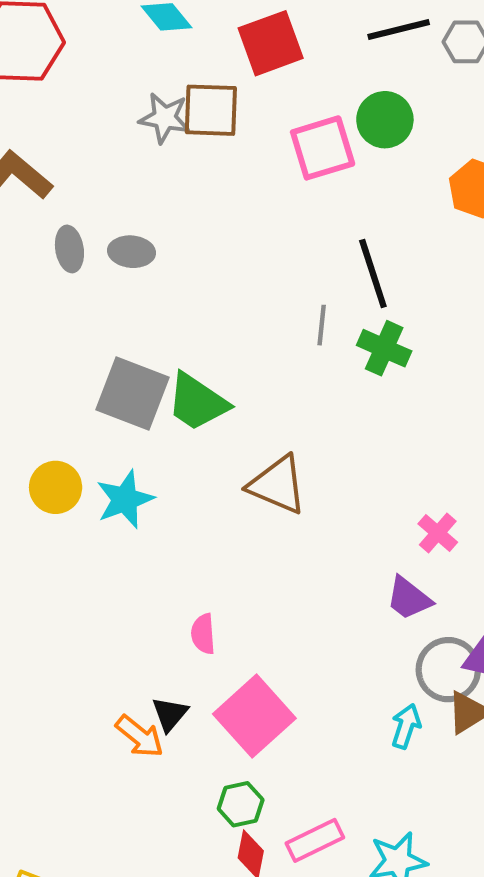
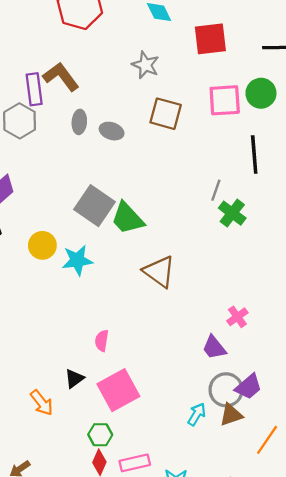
brown square: (211, 110) -> (166, 114), moved
black line: (373, 273) -> (254, 155), moved
gray line: (322, 325) -> (216, 190), moved
orange arrow: (140, 736) -> (42, 403), moved

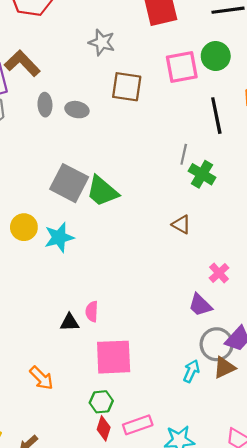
brown triangle: (159, 272) -> (181, 224), moved, size x0.6
black triangle: (74, 379) -> (70, 322), moved, turned 42
pink square: (118, 390) -> (114, 357), turned 33

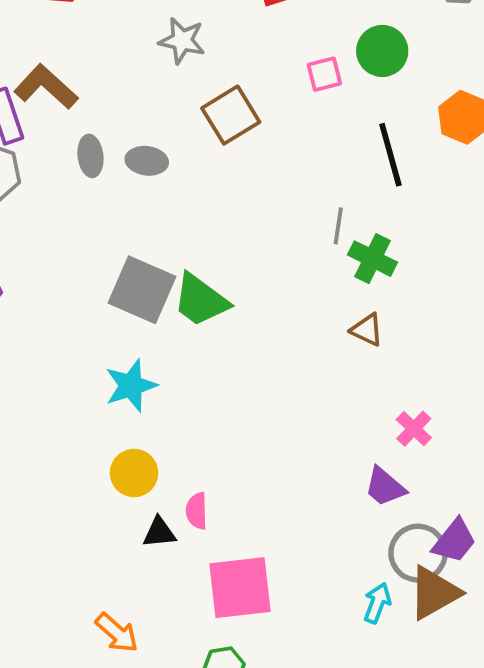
pink square: (182, 67) -> (324, 74), size x0.6
brown square: (127, 87) -> (231, 115), turned -36
brown triangle: (181, 224) -> (367, 330), moved
yellow circle: (24, 227) -> (134, 473), moved
brown triangle: (224, 368) -> (434, 593), size x1.4

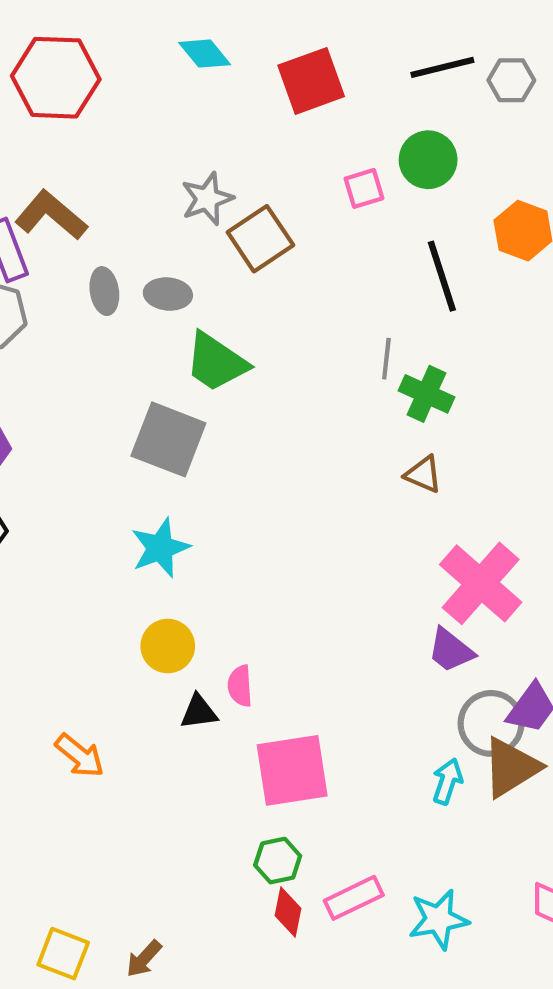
gray star: (182, 41) -> (207, 199), moved, turned -30
green trapezoid: (201, 300) -> (216, 362), moved
pink cross: (414, 429) -> (481, 583), size x2.0
orange arrow: (117, 633) -> (80, 756), moved

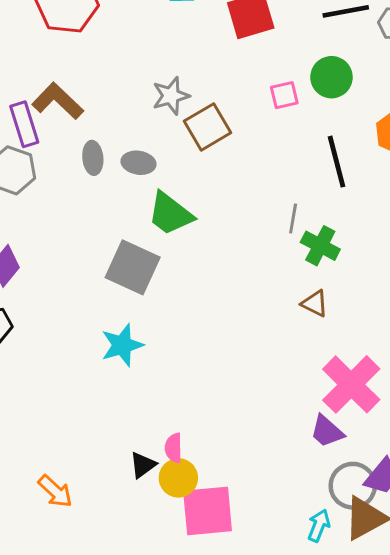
yellow circle: (168, 646) -> (178, 478), moved
black triangle: (199, 712) -> (143, 465), turned -32

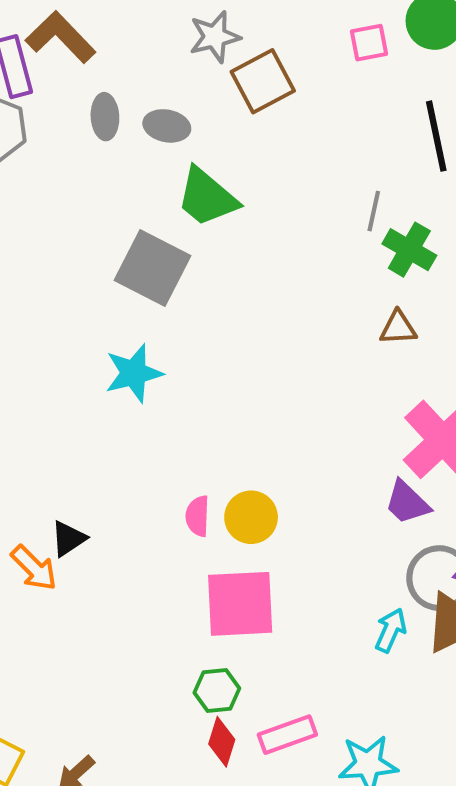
brown triangle: (315, 303) -> (398, 328), turned -32
black triangle: (143, 465) -> (68, 539), moved
yellow circle: (178, 478) -> (251, 517), moved

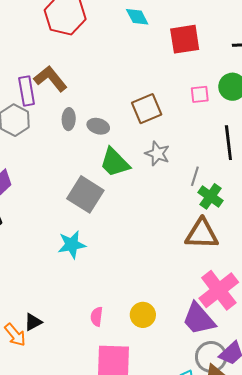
gray star: (215, 37) -> (157, 154), moved, turned 30
brown triangle: (398, 328) -> (202, 234), size x1.8
purple trapezoid: (407, 502) -> (199, 319), size x1.5
yellow circle: (251, 517) -> (143, 315), moved

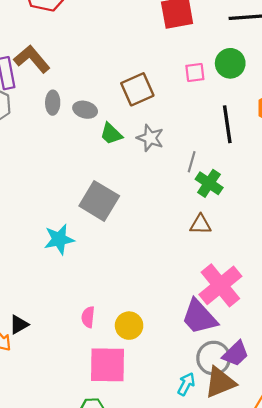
green trapezoid: (115, 162) -> (111, 134), moved, size x0.7
gray square: (85, 194) -> (99, 201), moved
brown triangle: (202, 234) -> (201, 224), size x0.6
yellow circle: (143, 315) -> (129, 326), moved

